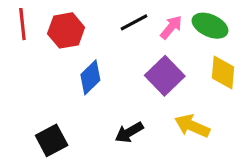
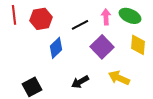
black line: (134, 22) -> (80, 25), moved
pink arrow: (171, 27) -> (106, 17), turned -42

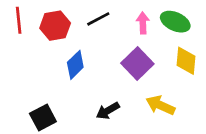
black line: (80, 25) -> (98, 19), moved

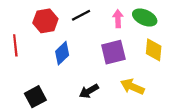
red line: (19, 20) -> (15, 45), moved
purple square: (137, 63) -> (113, 52), turned 30

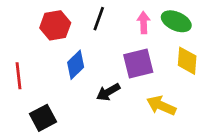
black line: (81, 15) -> (99, 19), turned -42
red line: (15, 45) -> (19, 76), moved
black arrow: (89, 91) -> (108, 92), moved

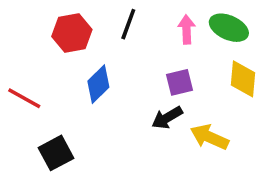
purple square: (138, 63) -> (179, 82), size x0.7
red line: (19, 76) -> (24, 98), turned -55
black arrow: (108, 92) -> (167, 118), moved

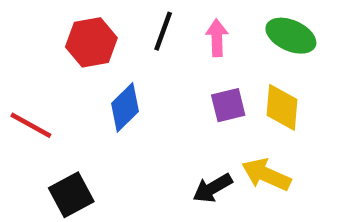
pink arrow: (187, 29) -> (217, 38), moved
yellow diamond: (243, 79) -> (282, 107), moved
black arrow: (167, 118) -> (212, 188), moved

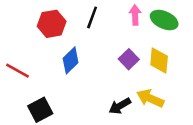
pink arrow: (217, 38) -> (135, 15), moved
purple square: (228, 105) -> (129, 59), turned -30

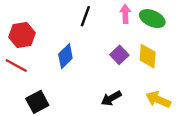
red hexagon: (52, 24) -> (22, 35), moved
yellow arrow: (150, 98) -> (158, 100), moved

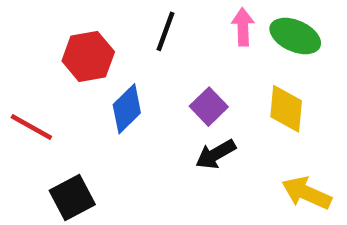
red hexagon: (22, 35) -> (88, 56), moved
purple square: (119, 55) -> (209, 107), moved
black arrow: (111, 98) -> (216, 154), moved

